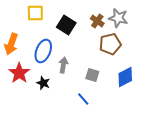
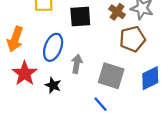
black square: (66, 25) -> (80, 17), turned -36
gray square: (92, 75) -> (111, 76), size x1.6

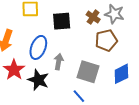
black star: (53, 85) -> (38, 80), size x1.5

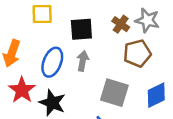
gray arrow: (59, 62) -> (83, 61), moved

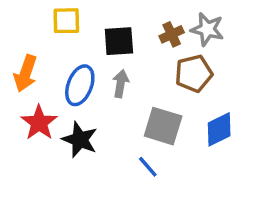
brown cross: (121, 24) -> (172, 34), turned 30

